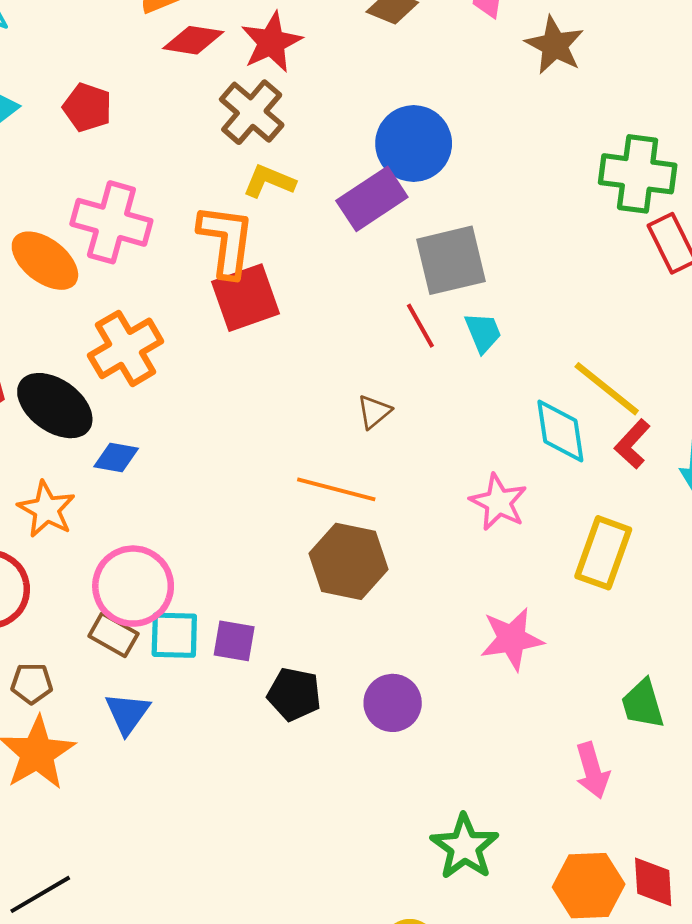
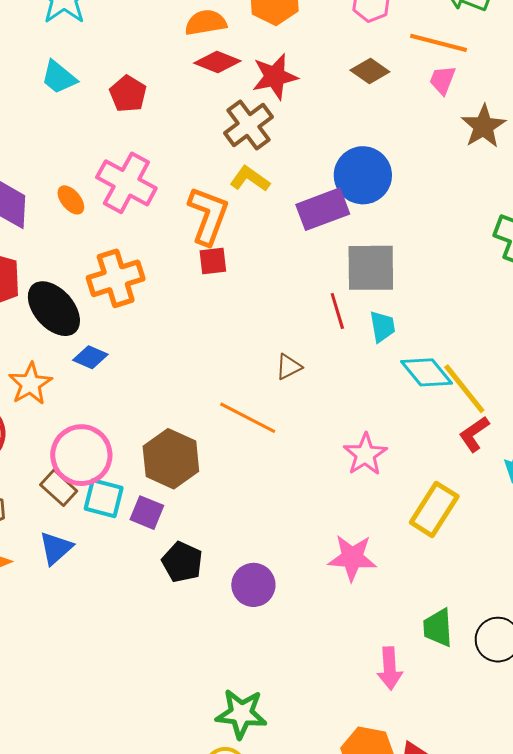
orange ellipse: (45, 261) -> (71, 200), size x0.6
red square: (246, 298) -> (213, 261), size x0.6
cyan diamond: (560, 431) -> (427, 372), moved, turned -44
brown hexagon: (348, 561) -> (171, 459), moved
green star: (465, 847) -> (241, 714), moved, turned 30

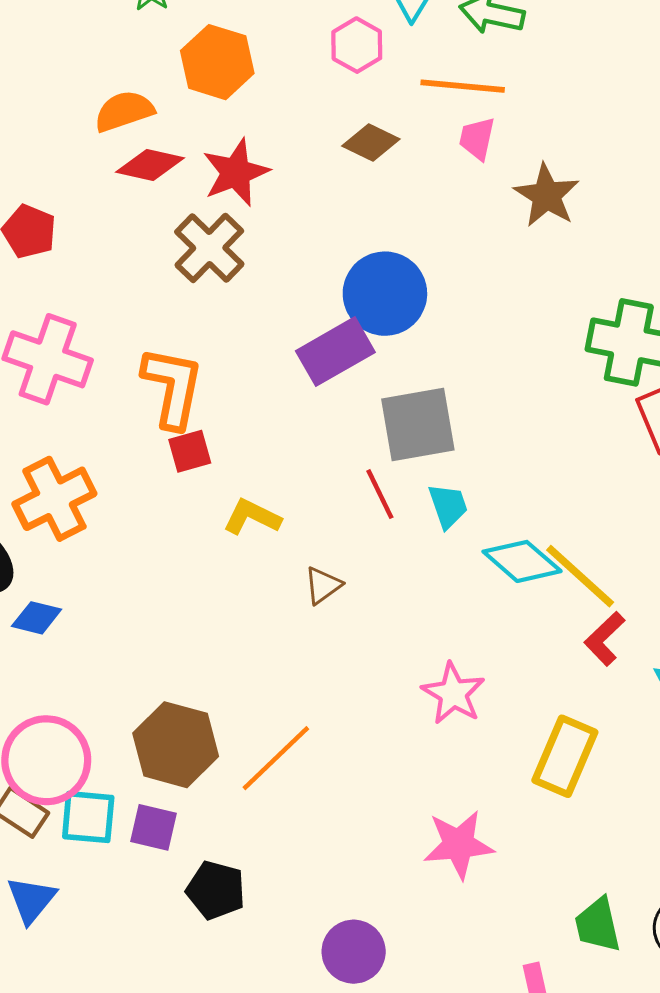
yellow L-shape: (250, 179) -> (252, 517), moved
orange line: (248, 418) -> (276, 758), moved, turned -62
purple circle: (253, 585) -> (354, 952), moved

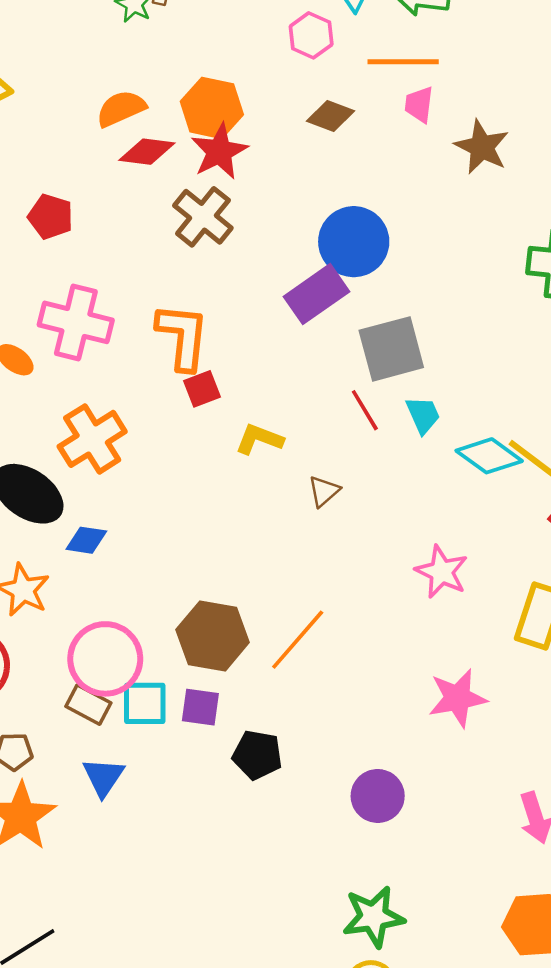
orange hexagon: (217, 62) -> (212, 108), moved

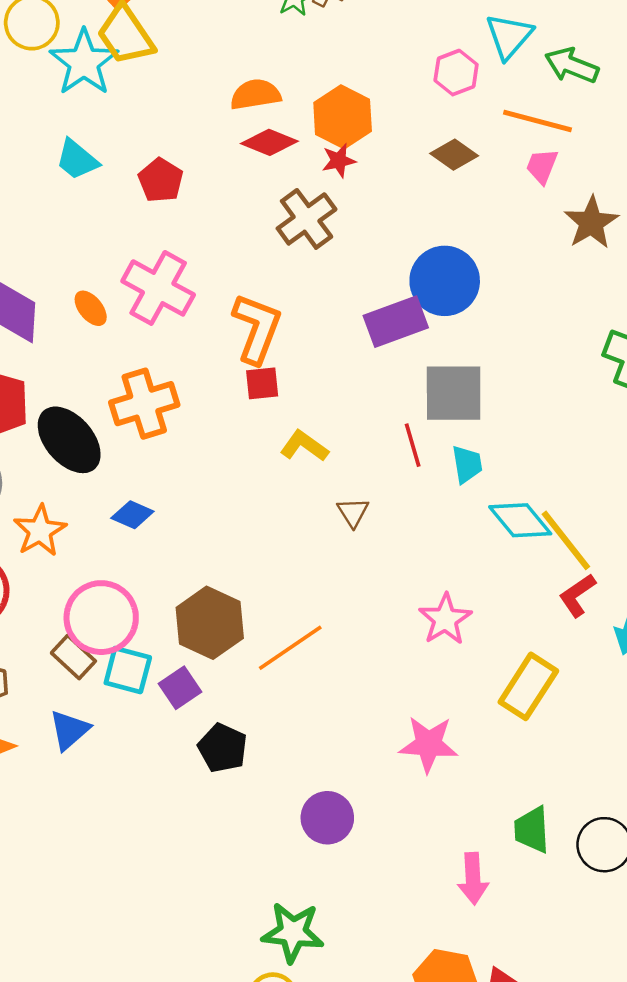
red star: (219, 151) -> (339, 161), size x0.6
brown triangle: (324, 491) -> (353, 512), turned -36
blue diamond: (86, 540) -> (132, 515), moved
purple square: (200, 707) -> (180, 688), turned 33

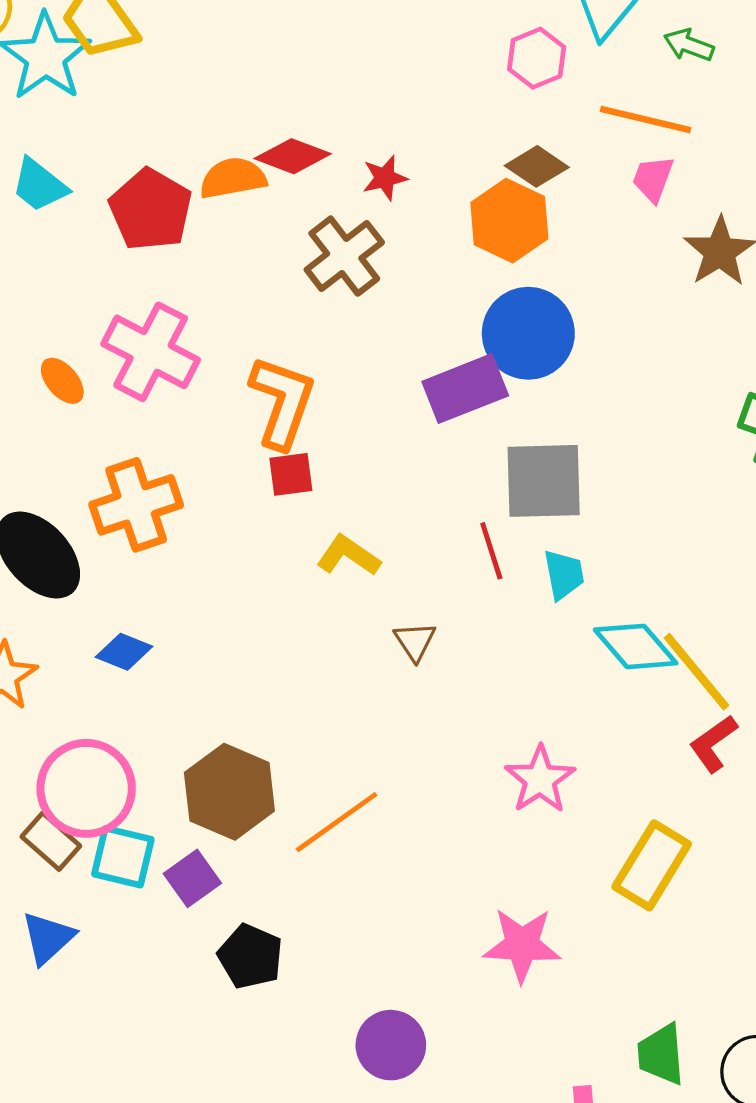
green arrow: (572, 65) -> (689, 45), size x0.7
orange semicircle: (255, 94) -> (233, 178), moved
orange hexagon: (343, 117) -> (509, 221), moved
red pentagon: (161, 180) -> (151, 210), size x1.4

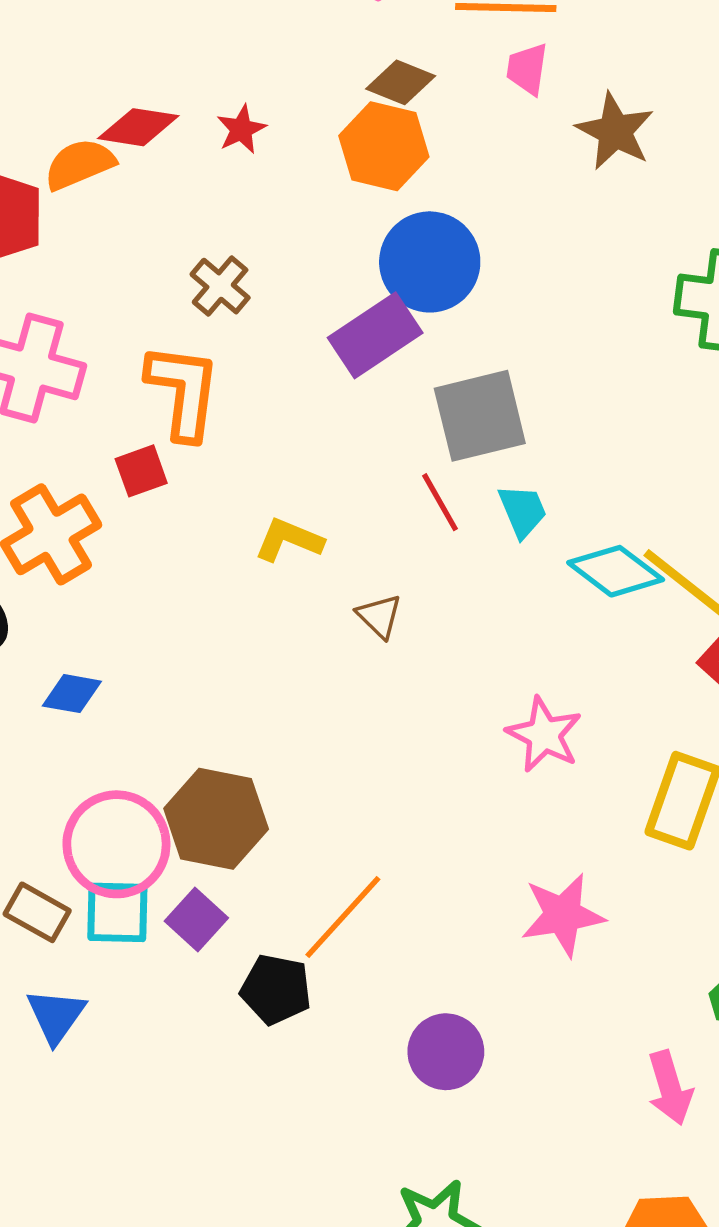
brown cross: (344, 256) -> (220, 286), moved, size x0.7
red square: (291, 474) -> (141, 471), moved
pink circle: (86, 788) -> (116, 844), moved
orange line: (337, 822) -> (343, 917), moved

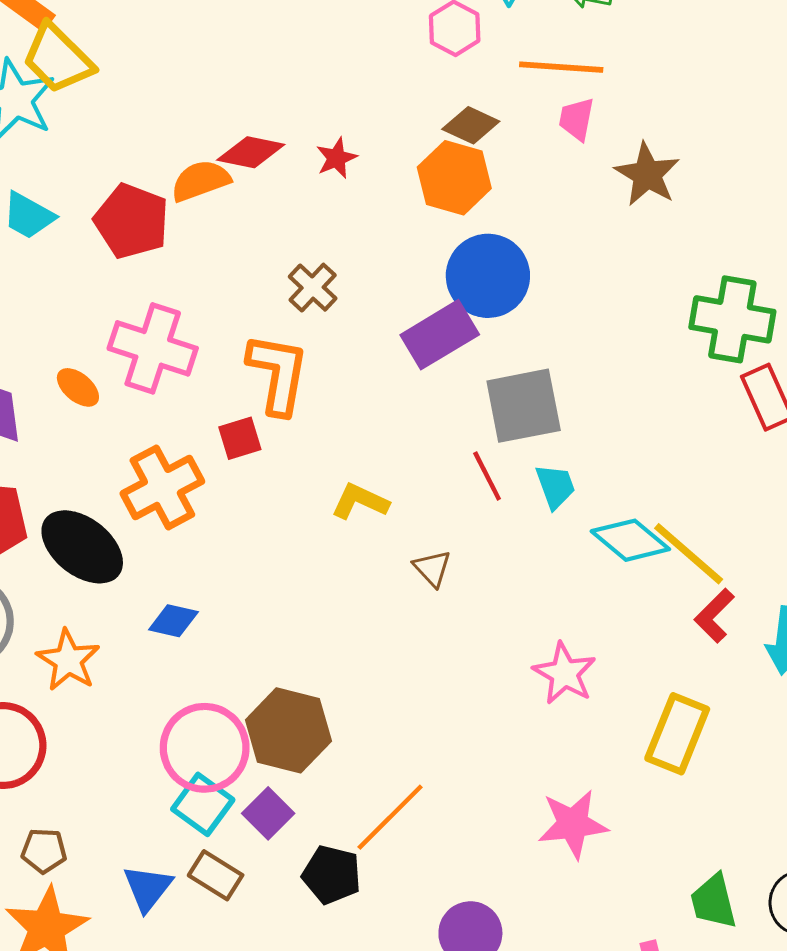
brown rectangle: (37, 912) -> (216, 875), moved
cyan square: (117, 912) -> (203, 804), turned 32

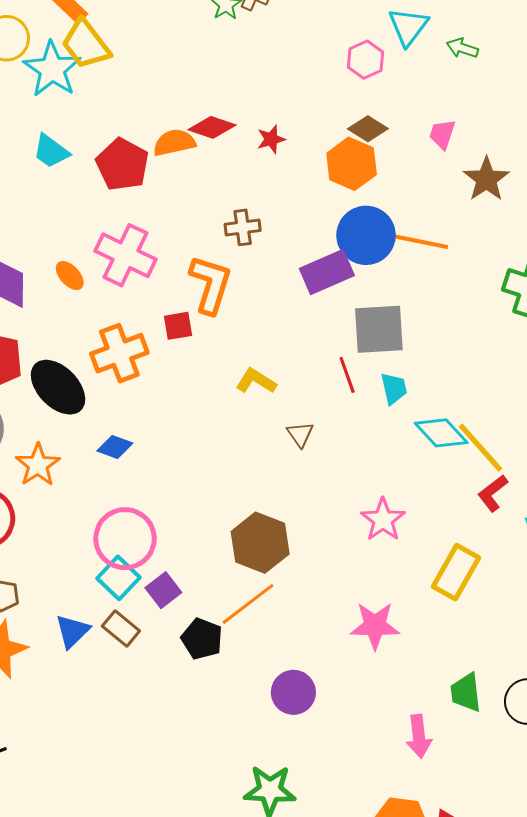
orange line: (561, 67) -> (419, 241), moved
brown cross: (313, 288) -> (243, 227), turned 32
brown hexagon: (288, 730) -> (260, 543), moved

